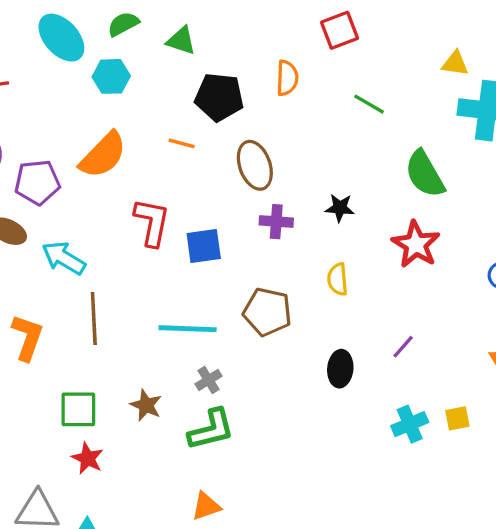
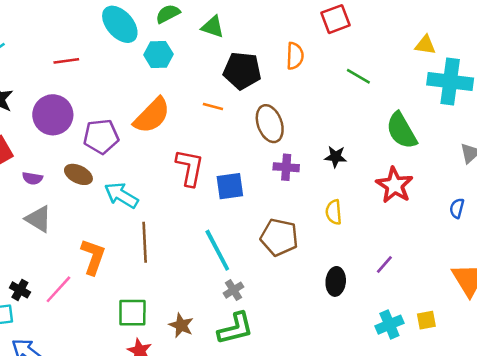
cyan line: (188, 329) -> (217, 250), turned 60
brown star: (146, 405) -> (181, 325), moved

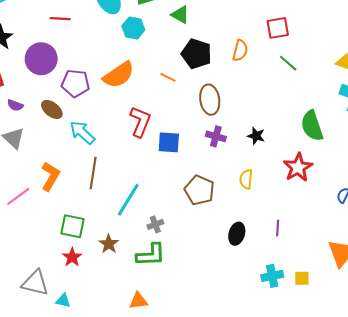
green line: (358, 76) -> (288, 63), moved
cyan line: (217, 250) -> (128, 200), moved, turned 48
purple line: (384, 264) -> (278, 228), turned -49

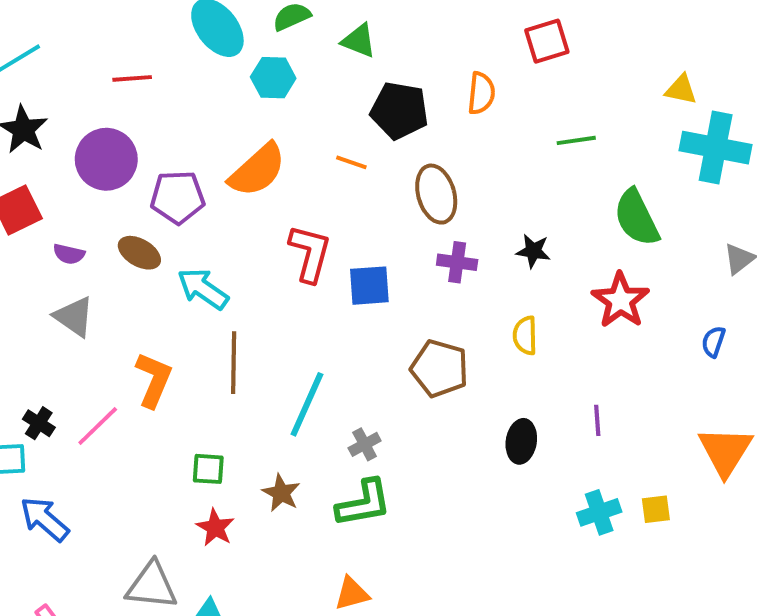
green line: (288, 63) -> (576, 140), moved, turned -42
green square: (73, 226) -> (208, 469), size x0.7

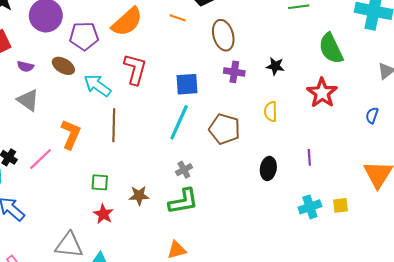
red L-shape: (310, 253) -> (135, 69), moved
cyan line: (307, 404) -> (179, 122), moved
brown star: (281, 493) -> (139, 196), turned -30

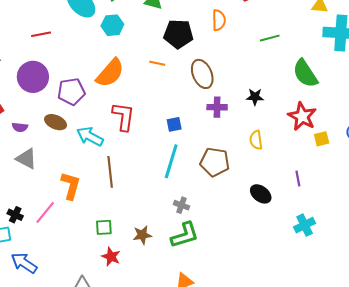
blue square: (187, 84) -> (174, 124), size x0.7
black ellipse: (268, 168) -> (261, 194), turned -55
gray cross: (184, 170) -> (181, 205), turned -35
yellow square: (341, 205) -> (322, 139), moved

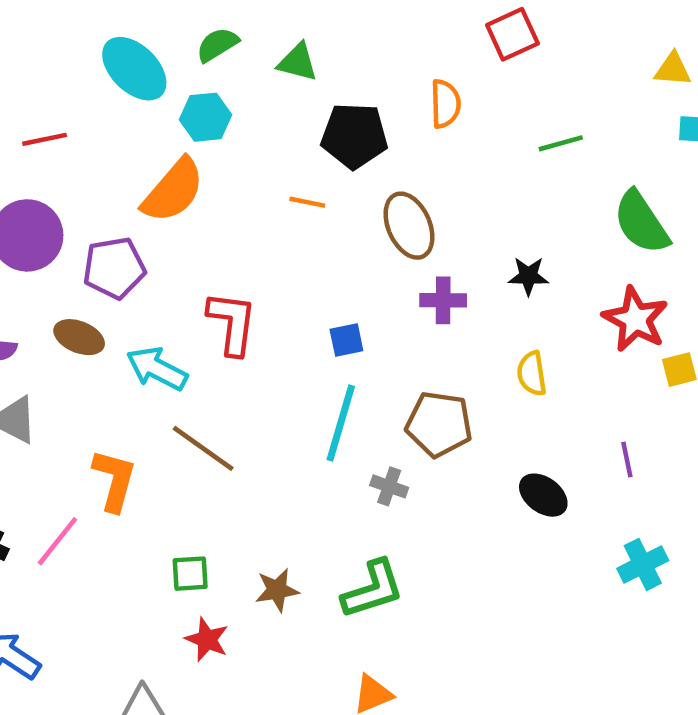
orange semicircle: (110, 73) -> (173, 191), moved
brown line: (110, 172) -> (203, 448), turned -48
gray cross: (181, 205) -> (389, 486), moved

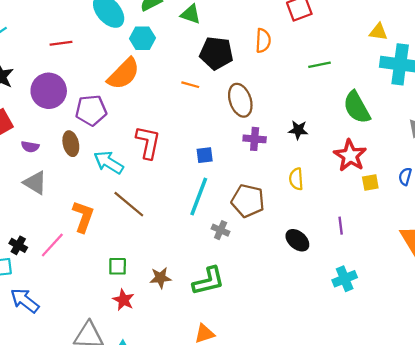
brown ellipse: (79, 337) -> (71, 144), turned 50

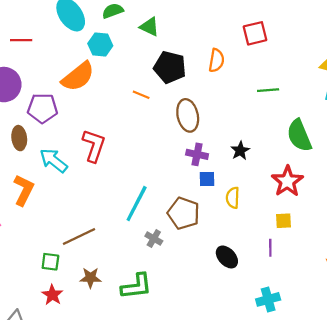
black star: (298, 130) -> (240, 151), turned 30
blue square: (205, 155) -> (207, 179), moved
yellow square: (370, 182) -> (284, 221), moved
brown line: (129, 204) -> (79, 236), moved, turned -72
orange L-shape: (83, 217) -> (24, 190), moved

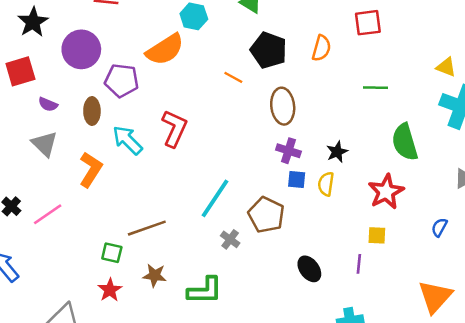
yellow semicircle: (233, 198) -> (326, 184), moved

